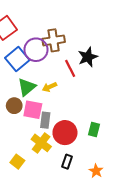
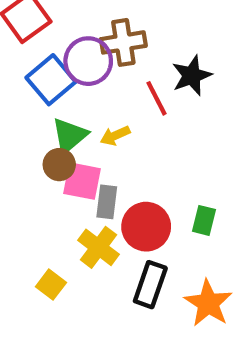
brown circle: (14, 106) -> (59, 165), moved
black rectangle: (67, 162) -> (150, 285), size x1.5
orange star: (96, 171) -> (208, 303), size x1.6

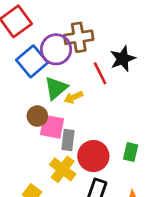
green triangle: (70, 136) -> (56, 88), moved

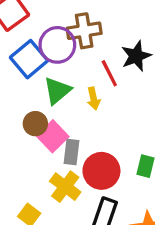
yellow arrow: (73, 97) -> (94, 98), moved, turned -78
pink square: (52, 127) -> (53, 136), turned 35

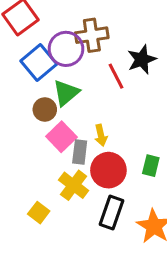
yellow arrow: (94, 98) -> (101, 135), moved
brown circle: (35, 124) -> (45, 109), moved

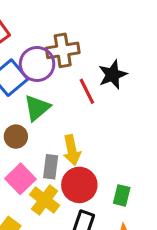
brown circle: (45, 109) -> (16, 137), moved
yellow arrow: (101, 135) -> (72, 150), size x1.4
pink square: (61, 137) -> (20, 179), moved
green rectangle: (151, 166) -> (122, 195), moved

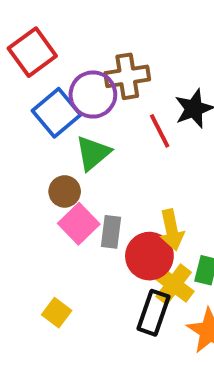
yellow arrow: (72, 150) -> (172, 230), moved
pink square: (20, 179) -> (79, 224), moved
yellow cross: (45, 200) -> (174, 284), moved

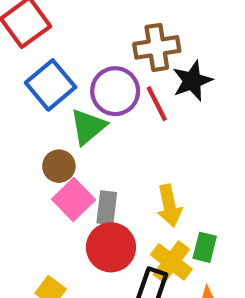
brown cross: (127, 76) -> (157, 47), moved
purple circle: (93, 95) -> (115, 91), moved
red circle: (149, 256) -> (111, 247), moved

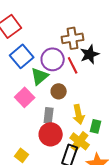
brown circle: (59, 166) -> (59, 91), moved
pink square: (73, 199) -> (25, 97), moved
green rectangle: (205, 247) -> (96, 126), moved

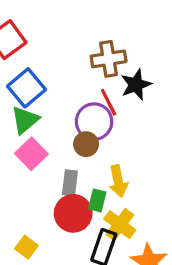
purple circle: (53, 59) -> (94, 122), moved
green triangle: (40, 76) -> (25, 120), moved
green rectangle: (96, 126) -> (97, 200), moved

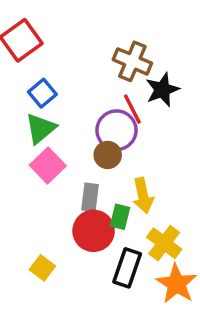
brown cross: (109, 59) -> (132, 61), turned 32
blue square: (26, 88) -> (42, 93), size x0.7
yellow cross: (120, 225) -> (164, 243), moved

